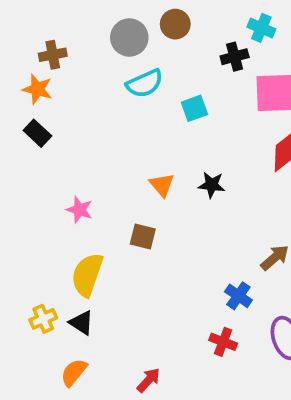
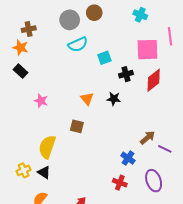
black cross: (235, 57) -> (126, 74), moved
pink star: (80, 210) -> (41, 101), moved

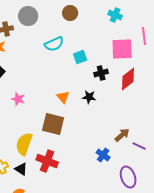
gray circle: (70, 20) -> (28, 16), moved
brown square: (77, 126) -> (53, 124), size x1.6
red cross: (120, 183) -> (47, 161), moved, size x1.5

